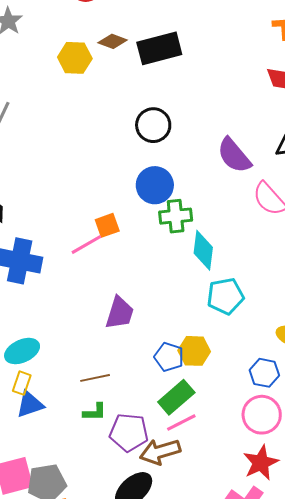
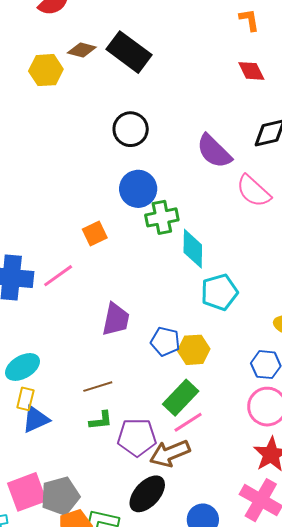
black rectangle: (159, 48) -> (129, 52), turned 57
pink line: (86, 245) -> (58, 276), moved
blue pentagon: (169, 357) -> (165, 341), moved

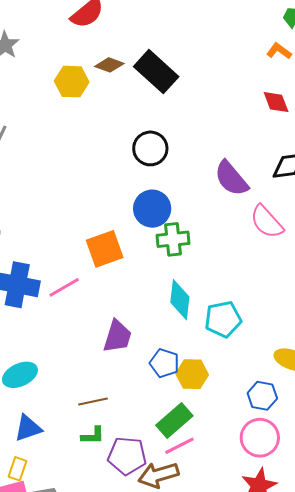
orange L-shape: (249, 20) -> (279, 51), turned -50
orange square: (95, 233) -> (105, 249), size x1.5
cyan diamond: (193, 249) -> (180, 300), moved
yellow rectangle: (25, 399) -> (17, 469), moved

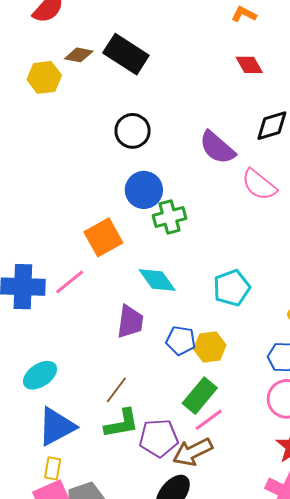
cyan diamond: (180, 300) -> (157, 280), moved, turned -33
brown line: (93, 402) -> (116, 390), turned -32
blue triangle: (28, 428) -> (56, 427), size x1.4
green L-shape: (93, 436) -> (122, 423), size x1.5

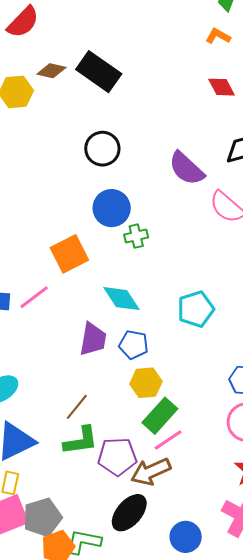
green cross: (169, 217) -> (136, 236), size x0.7
blue pentagon: (181, 341) -> (134, 345), moved
yellow hexagon: (210, 347) -> (146, 383), moved

